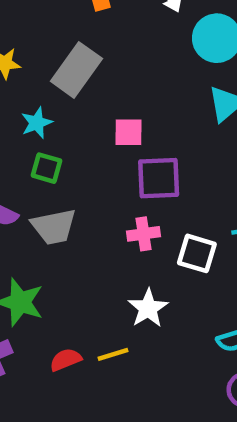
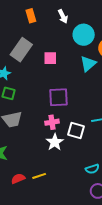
pink square: (129, 132) -> (50, 58), moved
white star: (148, 308) -> (55, 142), moved

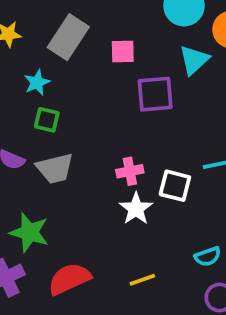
purple square: (58, 97) -> (155, 94), moved
yellow line: (39, 176) -> (142, 280), moved
red semicircle: (18, 179) -> (69, 279), size x1.6

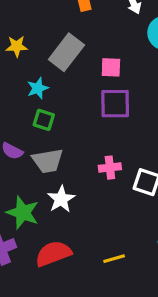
purple square: (155, 94) -> (115, 104), moved
white star: (136, 209) -> (61, 199), moved

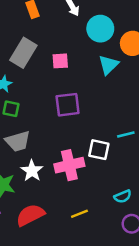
purple square: (115, 104) -> (68, 105), moved
pink cross: (110, 168) -> (69, 165), moved, size x1.6

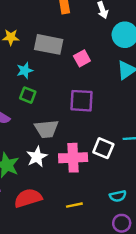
gray rectangle: (23, 53) -> (49, 44), turned 60
pink square: (60, 61) -> (82, 58), turned -35
gray trapezoid: (18, 141) -> (46, 129), moved

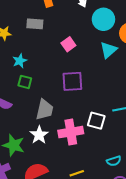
gray rectangle: (49, 44) -> (35, 24), moved, size x0.7
gray trapezoid: (46, 129) -> (45, 110), turned -65

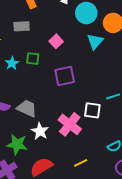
green square: (25, 82) -> (33, 59), moved
gray trapezoid: (45, 110) -> (27, 108), moved, turned -70
pink cross: (71, 132) -> (70, 124), turned -35

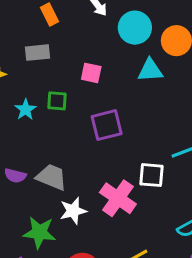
pink square: (56, 41) -> (91, 73), turned -32
cyan triangle: (95, 42) -> (150, 70), turned 48
white star: (40, 131) -> (73, 211), turned 30

